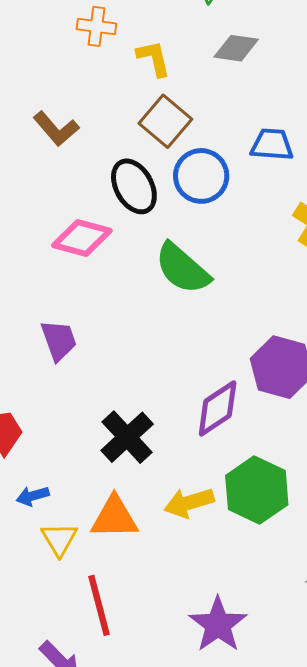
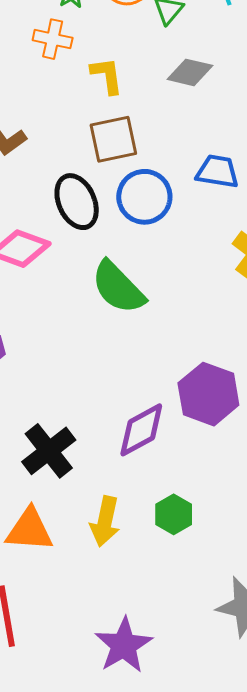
brown square: (165, 121) -> (113, 139), turned 33
green hexagon: (257, 490) -> (174, 514), size x0.6
yellow arrow: (189, 503) -> (105, 521), turned -66

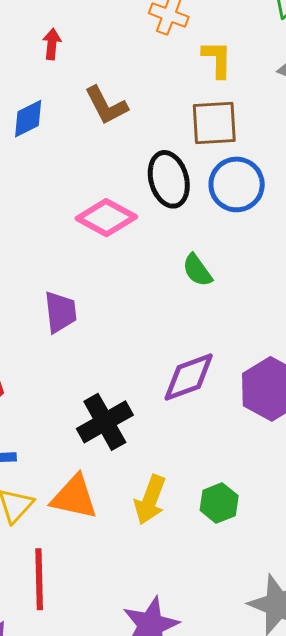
green semicircle: (118, 287) -> (197, 270), size x0.6
purple diamond: (141, 430) -> (189, 377), moved

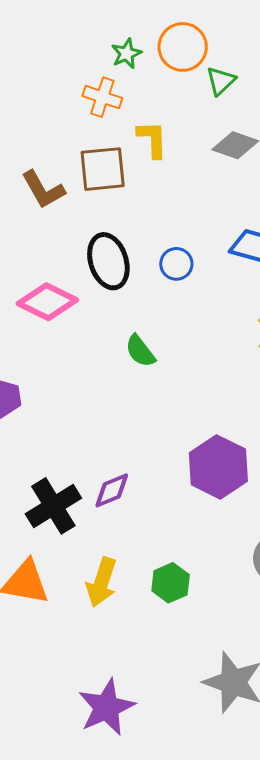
brown square: (214, 123) -> (103, 169), moved
blue circle: (237, 184) -> (176, 264), size x0.6
purple diamond: (189, 377) -> (112, 490), moved, size x0.7

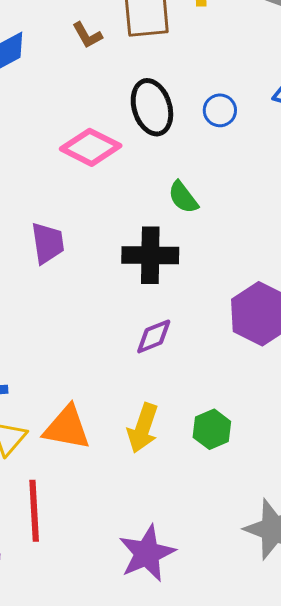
brown L-shape: (43, 190) -> (87, 35), size x0.7
black cross: (53, 506) -> (150, 255), moved, turned 32

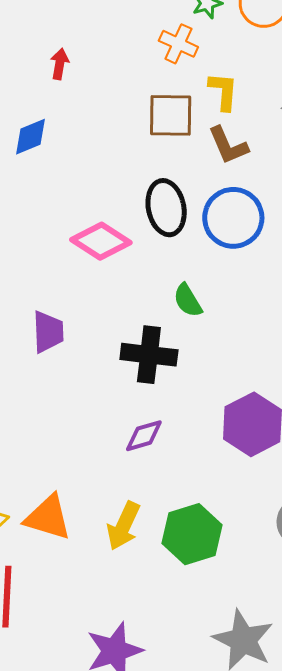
brown L-shape: (87, 35) -> (228, 145), moved, size x1.4
blue circle: (220, 110) -> (233, 218), size x1.8
green hexagon: (212, 429) -> (192, 534), size x1.5

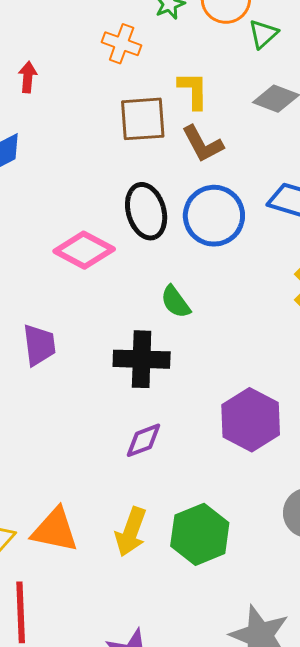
orange cross: (178, 44) -> (122, 44), moved

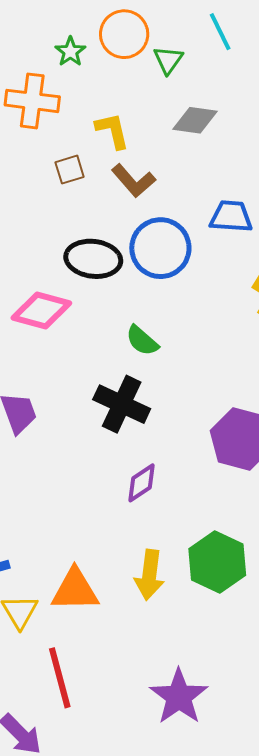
orange cross: (122, 44) -> (32, 101), size x1.4
brown square: (143, 119) -> (70, 170), size x0.6
black ellipse: (146, 211) -> (93, 259), turned -54
black cross: (142, 359) -> (122, 404), turned 36

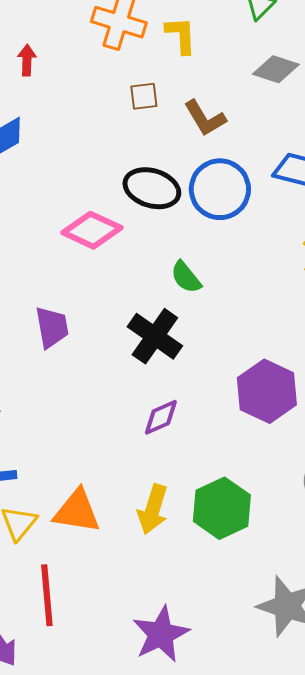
yellow L-shape: (113, 131) -> (181, 35), moved

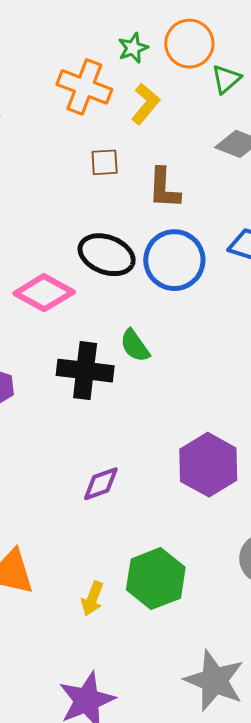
yellow L-shape: (181, 35) -> (145, 104), turned 39
brown L-shape: (205, 118) -> (164, 188), turned 30
black cross: (155, 336) -> (85, 371), moved, turned -32
yellow arrow: (153, 509) -> (92, 598), moved, size x0.7

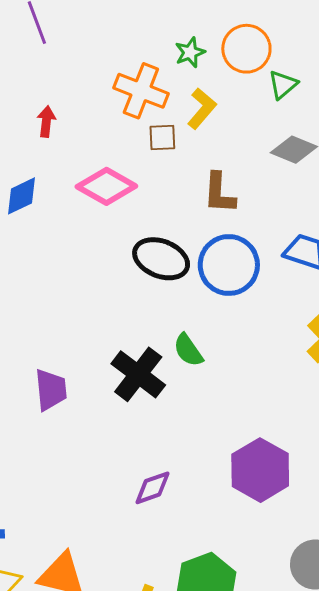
brown square: (105, 162) -> (162, 138), moved
pink diamond: (44, 293) -> (106, 186), moved
black cross: (85, 371) -> (138, 374), turned 30

